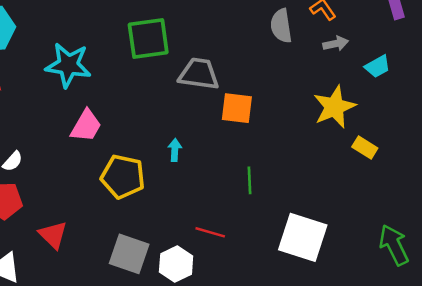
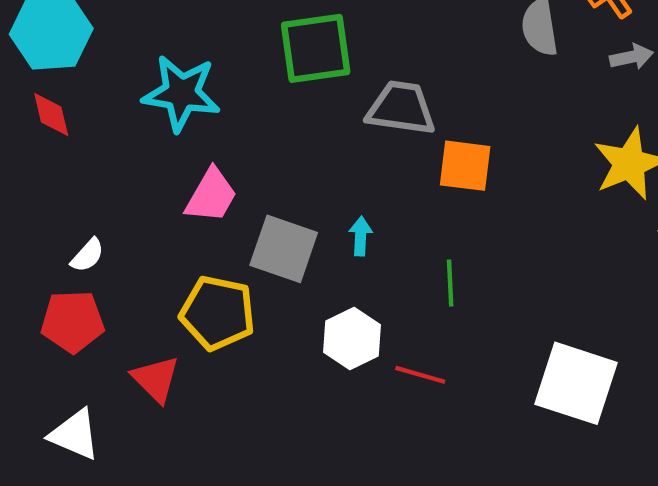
yellow pentagon: (123, 177) -> (218, 313), moved
green line: (250, 180) -> (450, 283), moved
gray square: (129, 254) -> (284, 249), moved
white hexagon: (176, 264) -> (352, 339), moved

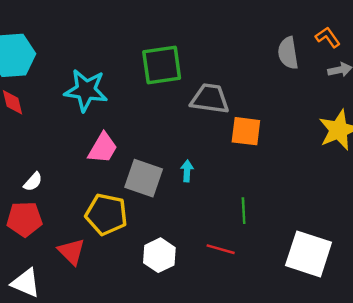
green line: (450, 283) -> (244, 211), moved
white hexagon: (352, 339) -> (159, 255), moved

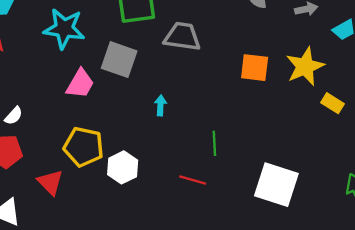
orange square: (246, 131) -> (255, 68), moved
gray square: (144, 178) -> (119, 60), moved
white hexagon: (159, 255) -> (123, 167), moved

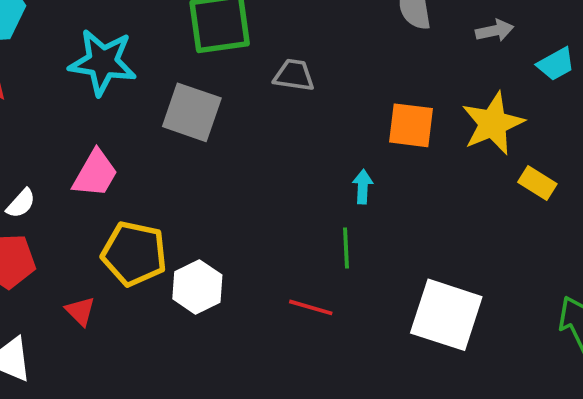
gray trapezoid: (182, 37) -> (294, 75), size x0.7
pink trapezoid: (80, 84) -> (95, 174), moved
cyan arrow: (160, 105) -> (363, 187), moved
red triangle: (50, 182) -> (80, 311), size x0.7

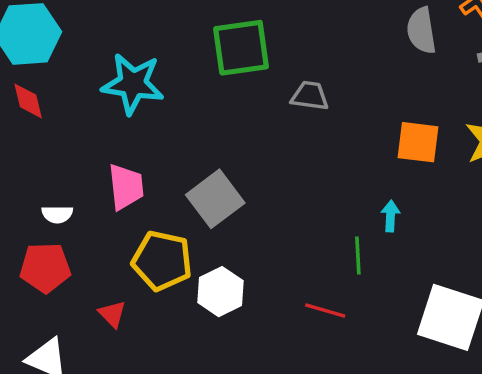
gray square: (192, 112) -> (215, 199), moved, turned 34
pink trapezoid: (95, 174) -> (126, 187), turned -36
cyan arrow: (363, 187) -> (390, 216), moved
white semicircle: (21, 203) -> (57, 214), turned 48

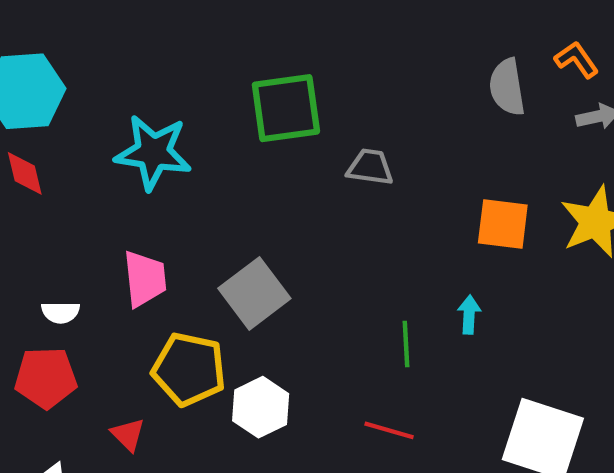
green line: (358, 256) -> (406, 344), moved

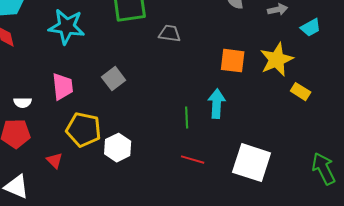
gray square: (254, 293) -> (114, 79), moved, size x0.7
cyan arrow: (469, 315) -> (217, 104), size x1.6
red line: (389, 430) -> (193, 160), moved

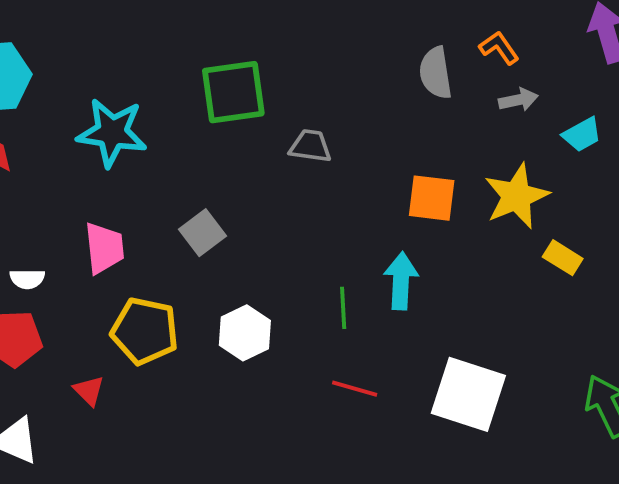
white hexagon: (118, 148) -> (245, 333), moved

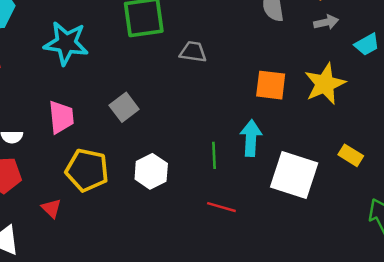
yellow rectangle: (563, 258) -> (351, 155), moved
white square: (468, 394) -> (294, 175), moved

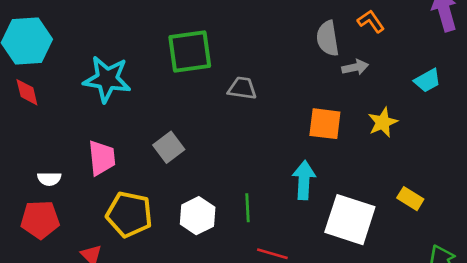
gray arrow: (326, 22) -> (355, 67), moved
yellow star: (325, 84) -> (383, 122), size x0.7
green line: (214, 155) -> (247, 208), moved

